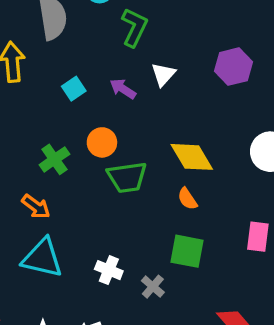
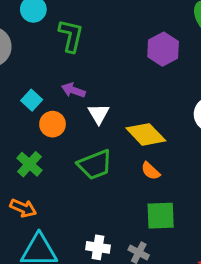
white triangle: (163, 74) -> (99, 114), moved
orange circle: (102, 142) -> (53, 124), moved

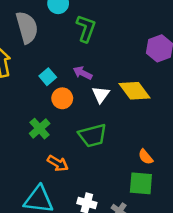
yellow diamond: (146, 134) -> (134, 91), moved
orange semicircle: (151, 171) -> (146, 157), moved
orange arrow: (23, 208) -> (58, 163), moved

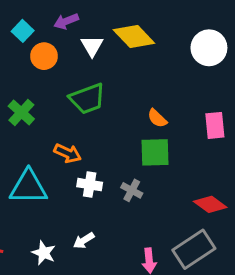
purple arrow: (83, 73) -> (66, 21), turned -42
green cross: (40, 129) -> (21, 113), moved
orange arrow: (58, 163) -> (68, 153), moved

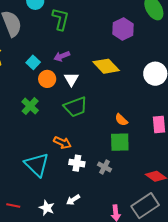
white triangle: (92, 46) -> (71, 79), moved
green cross: (21, 113) -> (30, 106), moved
cyan triangle: (28, 187) -> (37, 165), turned 44

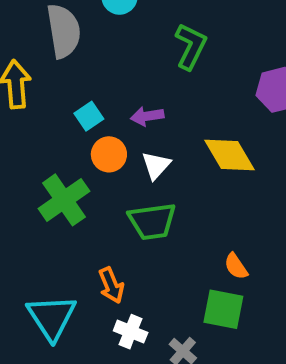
green L-shape: (60, 19) -> (191, 46), moved
green cross: (30, 106) -> (64, 200), size x1.4
orange arrow: (62, 143) -> (111, 285), turned 30

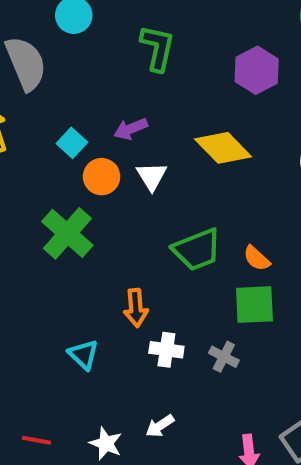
green trapezoid: (152, 221) -> (197, 250), moved
orange arrow: (111, 285) -> (136, 308), turned 32
cyan triangle: (52, 317) -> (83, 355), size x0.6

